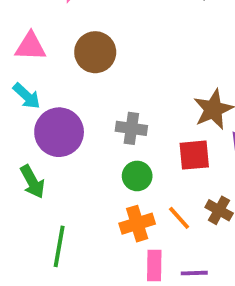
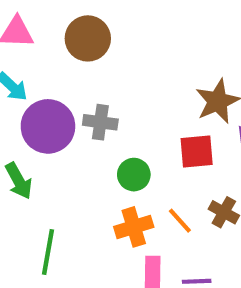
gray cross: (131, 128) -> (100, 122), moved

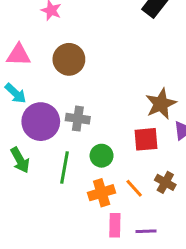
green line: (48, 252) -> (64, 168), moved

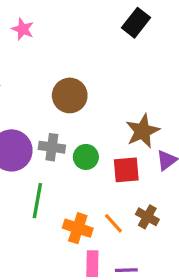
brown circle: (69, 59) -> (70, 95), moved
green circle: (102, 156) -> (86, 157), moved
orange cross: (102, 193) -> (78, 228), turned 35

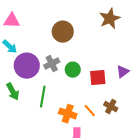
brown star: (143, 131) -> (110, 19), moved
gray cross: (52, 147) -> (52, 64), turned -35

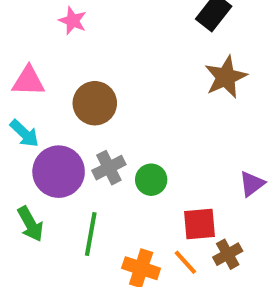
brown circle: (63, 32) -> (95, 103), moved
red square: (98, 78) -> (199, 224), moved
brown cross: (111, 107) -> (228, 254), turned 32

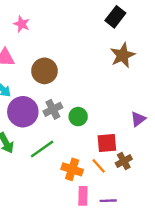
pink star: (73, 21) -> (22, 24), moved
green line: (91, 234) -> (42, 149), turned 45

